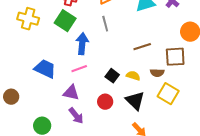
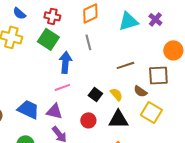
blue trapezoid: (45, 69) -> (28, 109), moved
brown semicircle: (157, 73) -> (140, 91), turned 32
yellow semicircle: (133, 76) -> (116, 94), turned 32
black triangle: (135, 101) -> (118, 119), turned -45

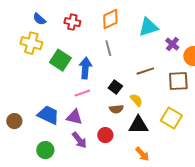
purple cross: (155, 19) -> (172, 44), moved
green square: (48, 39) -> (60, 60), moved
brown semicircle: (140, 91) -> (116, 109), moved, turned -40
black square: (95, 94) -> (115, 87), moved
red circle: (88, 120) -> (105, 135), moved

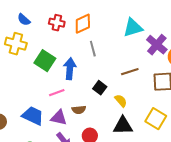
orange diamond: (110, 19) -> (83, 24), moved
purple cross: (172, 44) -> (157, 45), size x1.5
pink line: (82, 93) -> (57, 93), moved
brown semicircle: (116, 109) -> (79, 110), moved

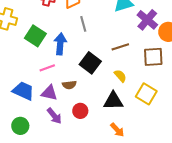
black square: (100, 88) -> (90, 63), size x1.5
yellow semicircle: (121, 101) -> (120, 76), moved

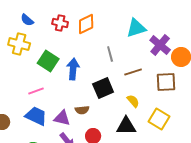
gray line: (83, 24) -> (110, 54), moved
black square: (90, 63) -> (103, 88), turned 30
pink line: (47, 68) -> (36, 91), moved

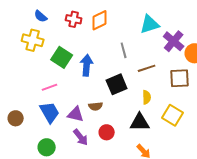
yellow semicircle: (133, 101) -> (147, 97), turned 40
blue trapezoid: (36, 116) -> (50, 112), turned 35

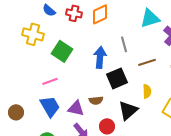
blue semicircle: (41, 16) -> (49, 10), moved
blue arrow: (87, 65) -> (100, 57), moved
black triangle: (140, 122) -> (128, 110), moved, turned -40

